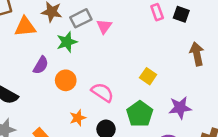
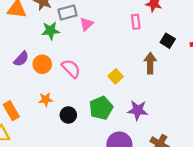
black square: (181, 14) -> (168, 41), moved
brown arrow: (197, 54) -> (150, 63), moved
purple semicircle: (41, 65) -> (21, 59), moved
pink semicircle: (102, 92) -> (71, 69), moved

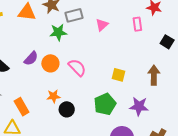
pink triangle: (86, 24) -> (102, 25), moved
brown arrow: (150, 63) -> (154, 75), moved
yellow square: (116, 76) -> (119, 75), turned -32
black circle: (68, 115) -> (67, 109), moved

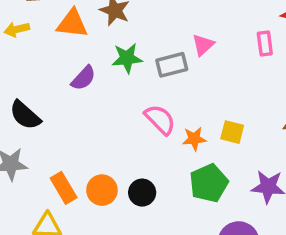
gray rectangle: (74, 15) -> (172, 65), moved
purple semicircle: (31, 58) -> (83, 78), moved
orange circle: (50, 63) -> (102, 190), moved
orange star: (54, 96) -> (194, 139), moved

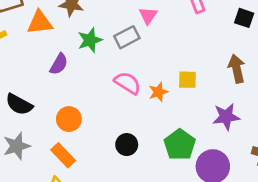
green pentagon: (209, 183) -> (180, 145), moved
orange circle: (102, 190) -> (69, 119), moved

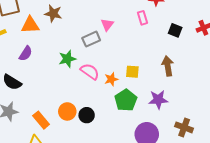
green star: (90, 40) -> (67, 59), moved
purple semicircle: (59, 64) -> (26, 53), moved
orange circle: (69, 119) -> (67, 111), moved
green pentagon: (180, 145) -> (126, 100), moved

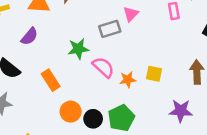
green pentagon: (126, 100) -> (121, 118), moved
orange rectangle: (41, 120) -> (51, 80), moved

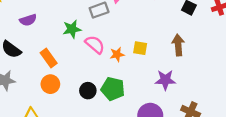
purple semicircle: (29, 36) -> (28, 20), turned 35
orange circle: (71, 112) -> (50, 84), moved
green pentagon: (121, 118) -> (113, 89), turned -30

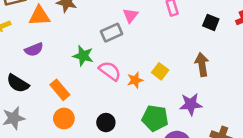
green star: (72, 29) -> (83, 56), turned 30
yellow square: (140, 48) -> (160, 71), turned 32
green pentagon: (113, 89) -> (155, 118), moved

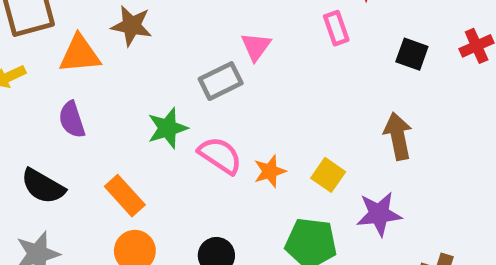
purple semicircle: (34, 49) -> (72, 120), turned 96
green star: (83, 56) -> (167, 128), turned -30
yellow square: (160, 71) -> (328, 175), moved

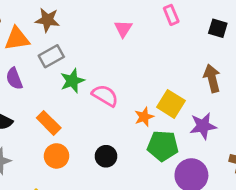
gray rectangle: (221, 81) -> (51, 56), moved
orange star: (270, 171) -> (144, 117), moved
yellow square: (328, 175) -> (171, 104), size x1.4

